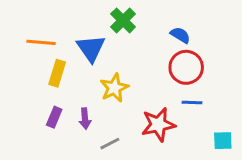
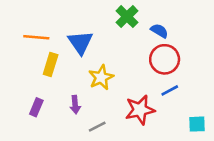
green cross: (123, 20) -> (127, 17), moved
blue line: (192, 103) -> (170, 90), turned -30
purple rectangle: (54, 117) -> (36, 107), moved

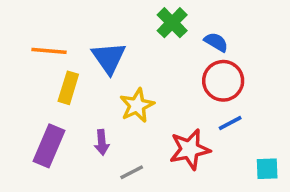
purple rectangle: (36, 107) -> (49, 146), size x1.6

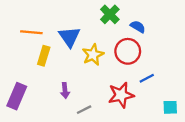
red circle: (223, 81) -> (128, 51), moved
yellow star: (137, 105) -> (93, 55), moved
purple rectangle: (49, 146) -> (17, 96), moved

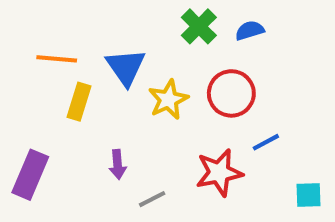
blue semicircle: (138, 27) -> (250, 30), moved, turned -48

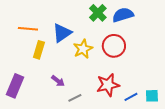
blue semicircle: (250, 30) -> (123, 15), size x1.5
blue triangle: (126, 67) -> (62, 33), turned 30
blue line: (266, 142) -> (131, 97), moved
purple arrow: (118, 165) -> (58, 81), turned -48

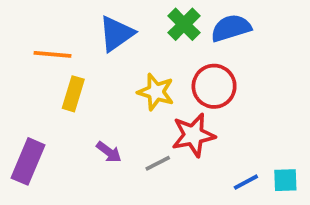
blue triangle: (62, 33) -> (116, 34), moved
yellow star: (83, 49) -> (156, 92), turned -30
red star: (108, 85) -> (193, 135), moved
gray line: (75, 98) -> (158, 163), moved

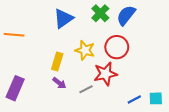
blue semicircle: (231, 28) -> (126, 15), turned -35
orange line: (52, 54) -> (14, 35), moved
yellow rectangle: (73, 94) -> (57, 61), moved

